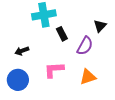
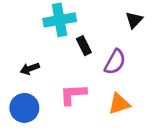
black triangle: (100, 26) -> (134, 20), moved

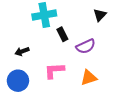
purple semicircle: (115, 62) -> (86, 46), turned 36

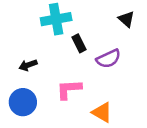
black triangle: (100, 15) -> (126, 19), turned -32
orange triangle: (89, 78) -> (102, 112), moved, turned 48

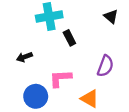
purple semicircle: (108, 59) -> (105, 66), moved, turned -45
blue circle: (23, 102) -> (36, 96), moved

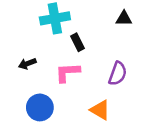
black triangle: (111, 16) -> (124, 18), turned -40
pink L-shape: (60, 78) -> (67, 72), moved

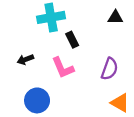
pink L-shape: (67, 72) -> (63, 68), turned -110
orange triangle: (100, 110) -> (120, 103), moved

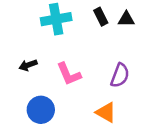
black rectangle: (72, 40) -> (101, 17), moved
orange triangle: (120, 103) -> (106, 112), moved

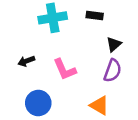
black rectangle: (101, 17) -> (95, 15), turned -56
black triangle: (126, 19) -> (114, 44), moved, turned -42

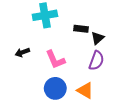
black rectangle: (95, 15) -> (81, 29), moved
blue circle: (38, 103) -> (55, 88), moved

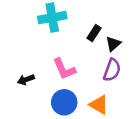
black rectangle: (81, 29) -> (94, 33), turned -64
black arrow: (22, 52) -> (26, 80), moved

